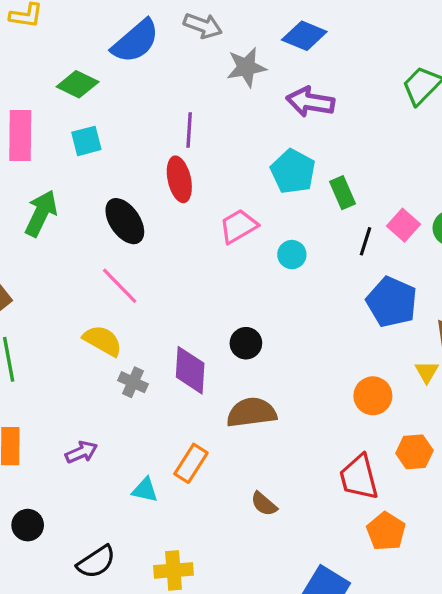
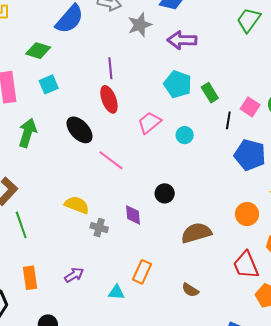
pink line: (120, 286) -> (111, 160), moved
purple diamond: (190, 370) -> (133, 215), size x0.7
brown semicircle: (251, 412) -> (196, 233), moved

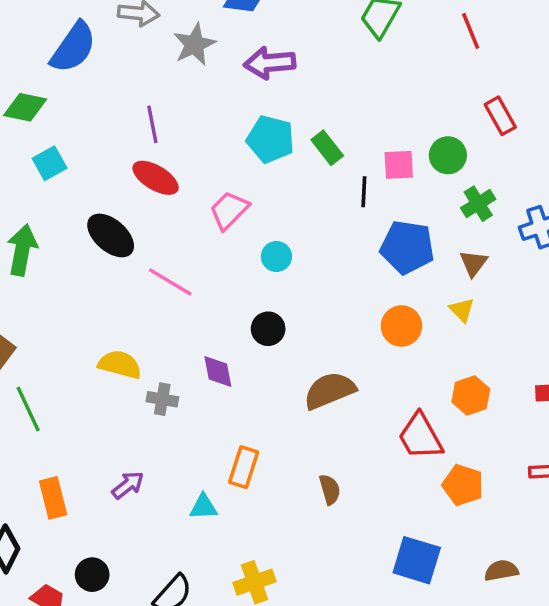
red ellipse: (109, 99) -> (156, 178), turned -32
pink square: (250, 107) -> (399, 165), turned -30
cyan circle: (185, 135) -> (276, 257), moved
orange circle: (247, 214) -> (401, 326), moved
brown semicircle: (190, 290) -> (330, 489), turned -132

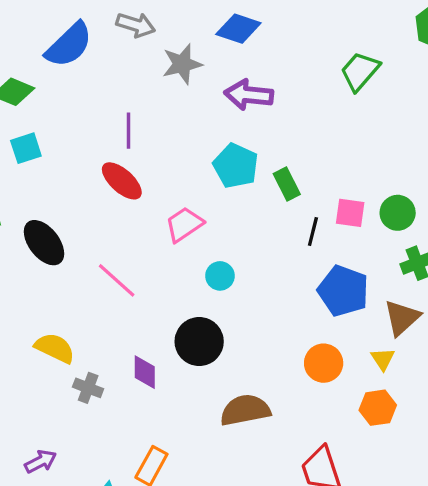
black ellipse: (111, 235) -> (44, 243), moved
brown triangle: (473, 263) -> (402, 318), size x1.4
black circle: (268, 329) -> (199, 342), size x1.5
orange hexagon: (471, 395) -> (378, 408), moved

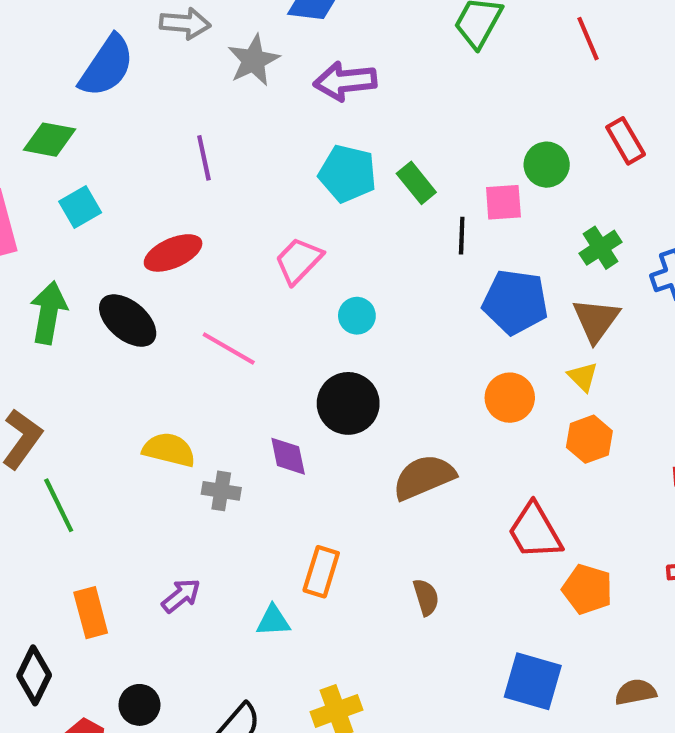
red ellipse: (122, 181) -> (173, 253), moved, turned -54
green circle: (398, 213) -> (547, 165), moved

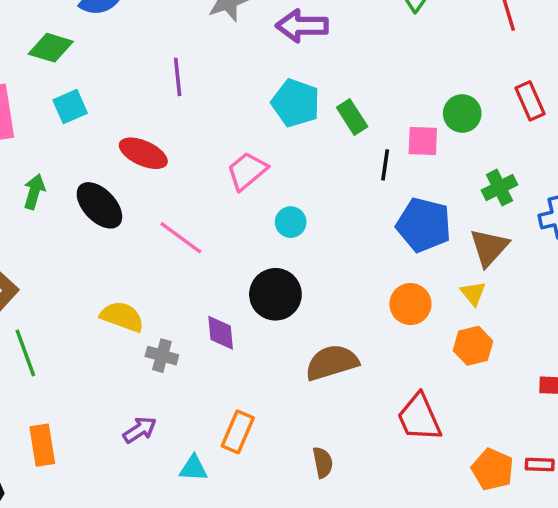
red ellipse: (173, 253) -> (143, 153), turned 42
green arrow: (48, 313) -> (34, 192), size x0.7
orange pentagon: (587, 589) -> (493, 469), moved
purple arrow: (181, 596) -> (140, 430), moved

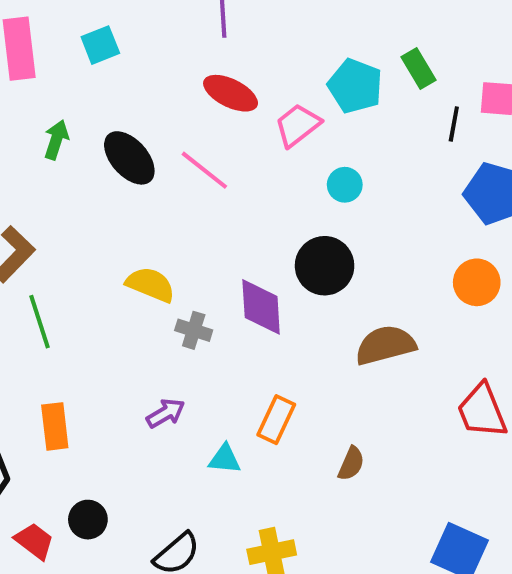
cyan pentagon: (296, 103) -> (355, 86), moved
red ellipse: (143, 153) -> (231, 93), moved
pink line: (181, 238) -> (204, 170), moved
purple diamond: (221, 333) -> (261, 307), size x1.4
brown semicircle: (323, 463) -> (351, 464), moved, turned 32

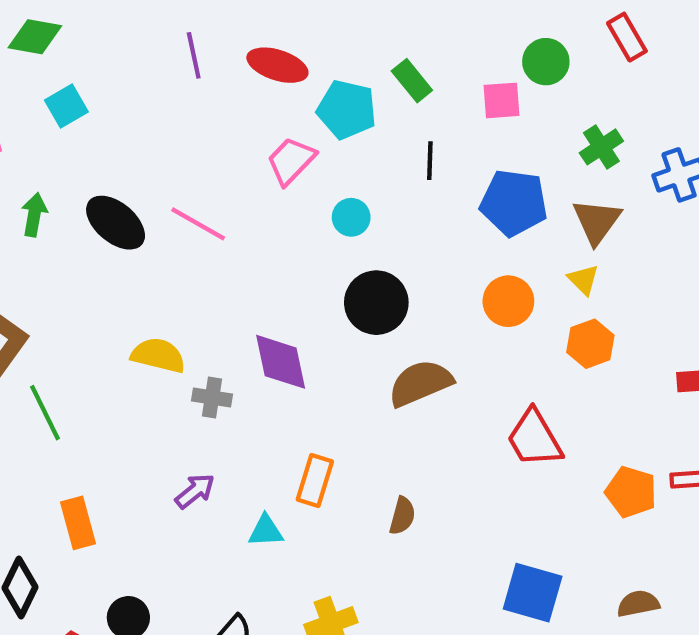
red ellipse: (231, 93) -> (277, 65), moved
black line: (454, 124) -> (430, 161), moved
black circle: (325, 266) -> (376, 303), moved

